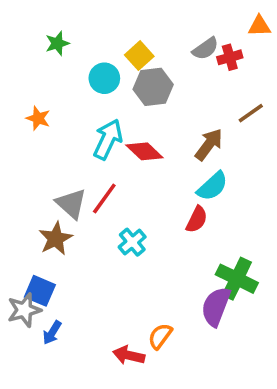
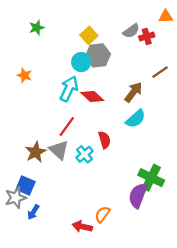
cyan circle: (104, 78) -> (81, 62), moved
gray triangle: (71, 204) -> (59, 150), moved
red semicircle: (197, 219) -> (105, 140), moved, turned -42

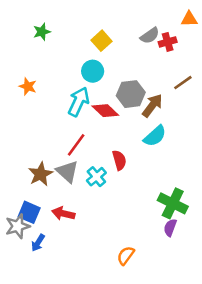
gray hexagon: (98, 55) -> (131, 94), moved
purple semicircle: (138, 195) -> (170, 228), moved, size x0.6
orange semicircle: (102, 214) -> (126, 256), moved
red arrow: (82, 227) -> (63, 214), moved

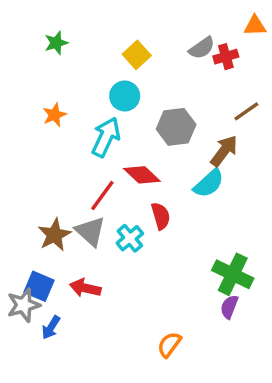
orange star: (28, 86) -> (54, 115), moved, turned 30
brown arrow: (152, 105) -> (224, 151), moved
red diamond: (105, 111) -> (142, 175), moved

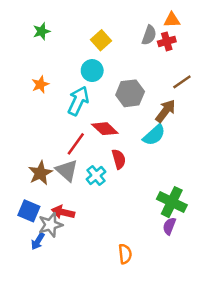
orange triangle: (255, 26) -> (172, 20), moved
gray semicircle: (202, 48) -> (149, 35), turned -36
gray star: (24, 305) -> (50, 225), moved
orange semicircle: (169, 345) -> (125, 254), turned 138

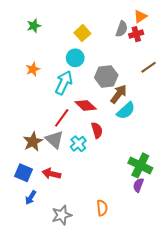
orange triangle: (172, 20) -> (140, 16), turned -32
brown arrow: (166, 111) -> (119, 94), moved
gray star: (50, 225) -> (62, 215), moved

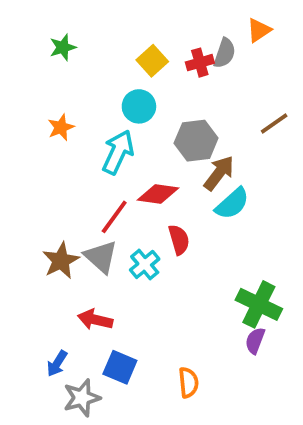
red cross: (136, 34) -> (200, 63), moved
red diamond: (86, 105) -> (158, 194), turned -35
blue square: (23, 173) -> (120, 367), moved
gray star: (62, 215) -> (82, 398), moved

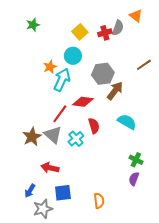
orange triangle: (259, 30) -> (136, 16), turned -48
orange star: (61, 127) -> (50, 67), moved
cyan semicircle: (232, 204) -> (127, 122), moved, turned -108
green cross: (259, 304) -> (136, 160), size x0.6
blue square: (120, 367) -> (63, 193), turned -30

